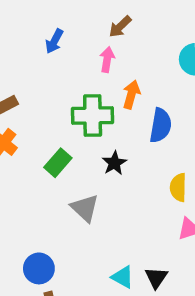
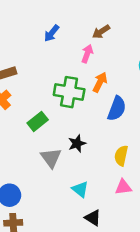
black star: (114, 163) -> (77, 144), moved
cyan triangle: (123, 277) -> (80, 189), moved
black triangle: (156, 278) -> (93, 218), turned -42

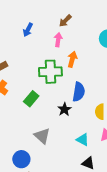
blue semicircle: (117, 109) -> (79, 92), moved
gray triangle: (51, 158) -> (42, 136), moved
cyan triangle: (80, 189) -> (83, 140), moved

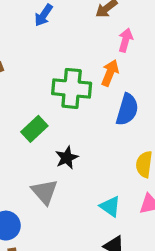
pink arrow: (58, 40) -> (125, 40), moved
blue semicircle: (79, 92) -> (127, 110), moved
black star: (64, 109) -> (67, 158), moved

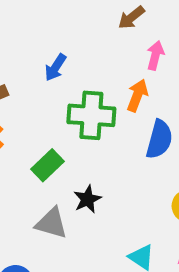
blue arrow: (44, 15) -> (55, 67), moved
gray triangle: (45, 192) -> (51, 223), moved, turned -32

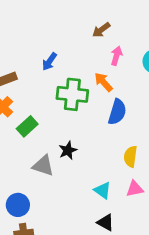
orange arrow: (137, 95) -> (104, 82), turned -65
green rectangle: (47, 165) -> (27, 126), moved

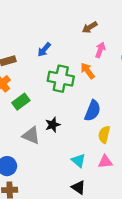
blue semicircle: (117, 112) -> (93, 111), moved

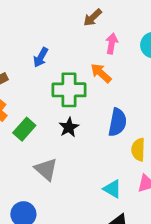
black star: (53, 125) -> (69, 127), moved
gray triangle: (31, 135) -> (46, 169), turned 30

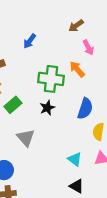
pink arrow: (112, 44) -> (88, 47), turned 136
blue arrow: (41, 57) -> (30, 41), moved

